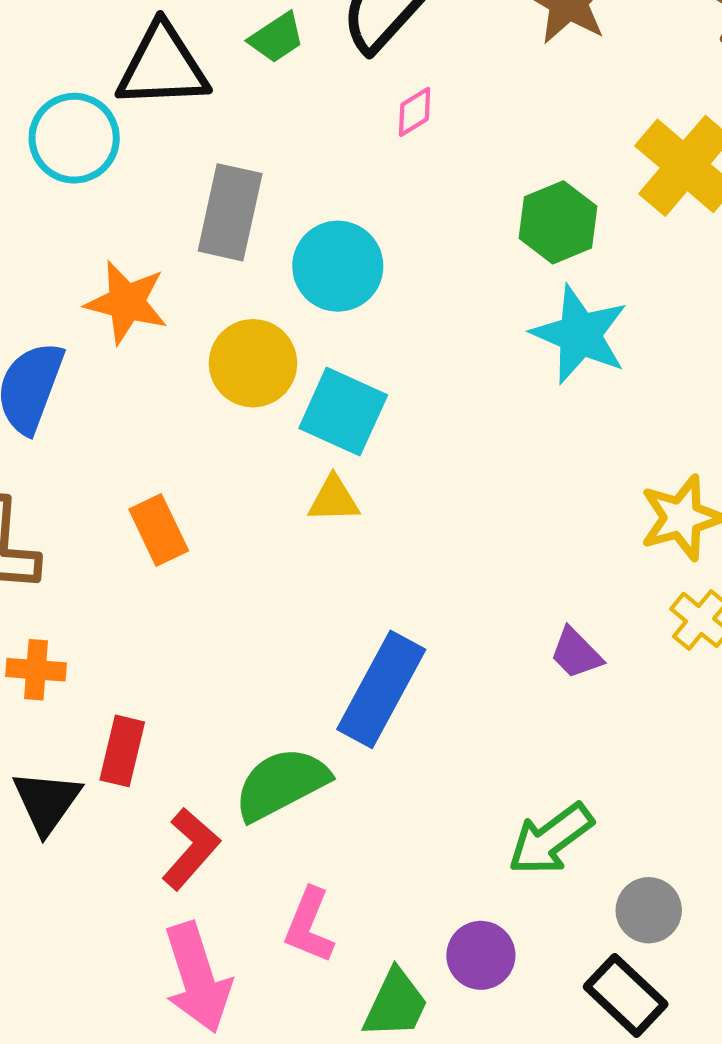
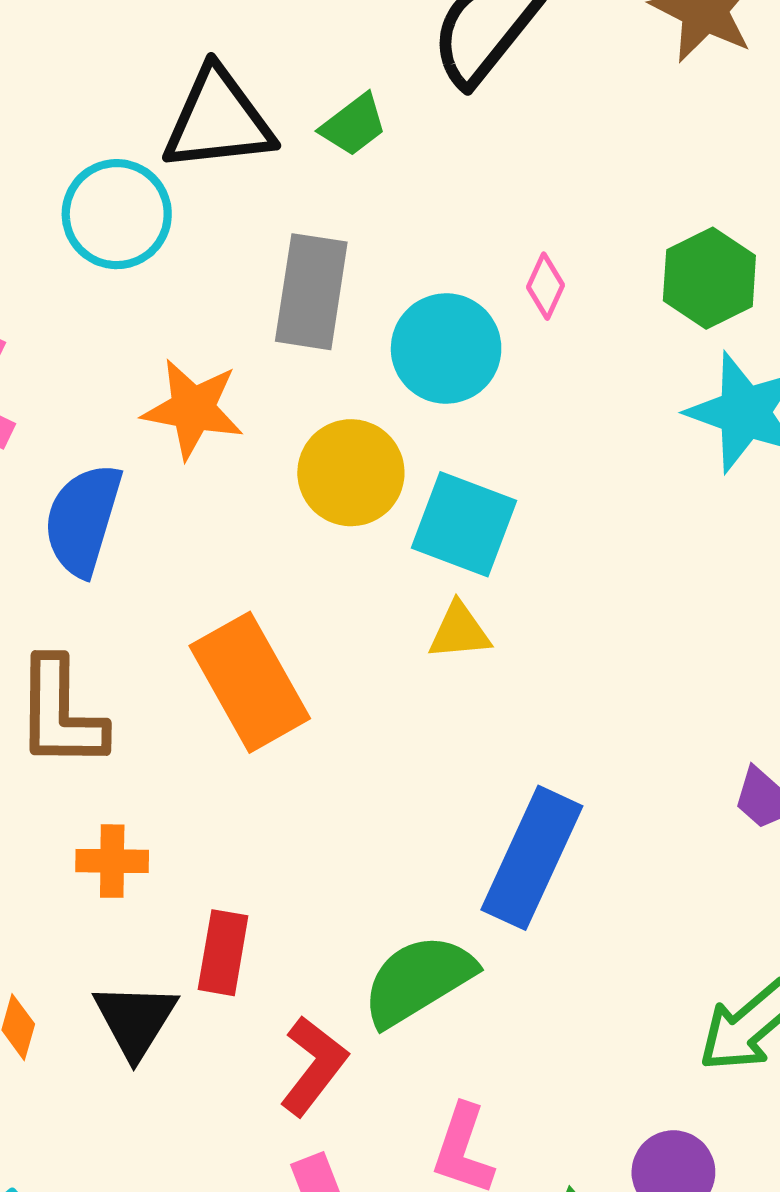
green trapezoid: (277, 38) -> (354, 125), moved
pink diamond: (415, 112) -> (545, 286), moved, turned -30
orange rectangle: (159, 530) -> (250, 682), size x1.6

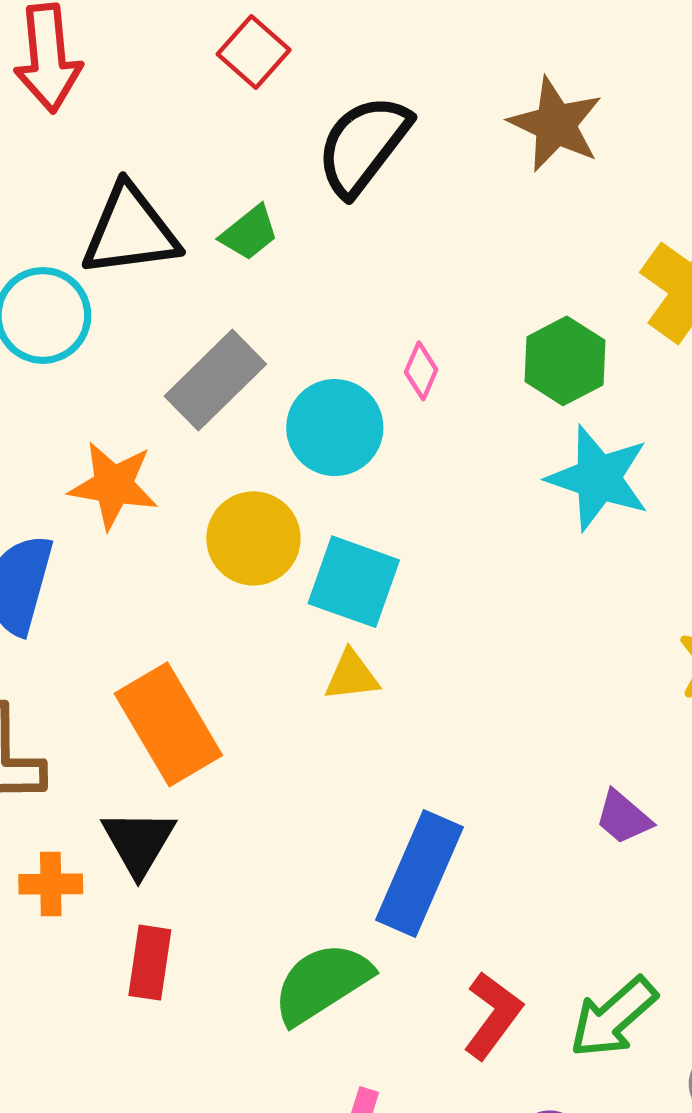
gray rectangle: (311, 292) -> (215, 380), turned 38
black triangle: (135, 1020) -> (139, 842), moved
red L-shape: (314, 1066) -> (493, 1015), moved

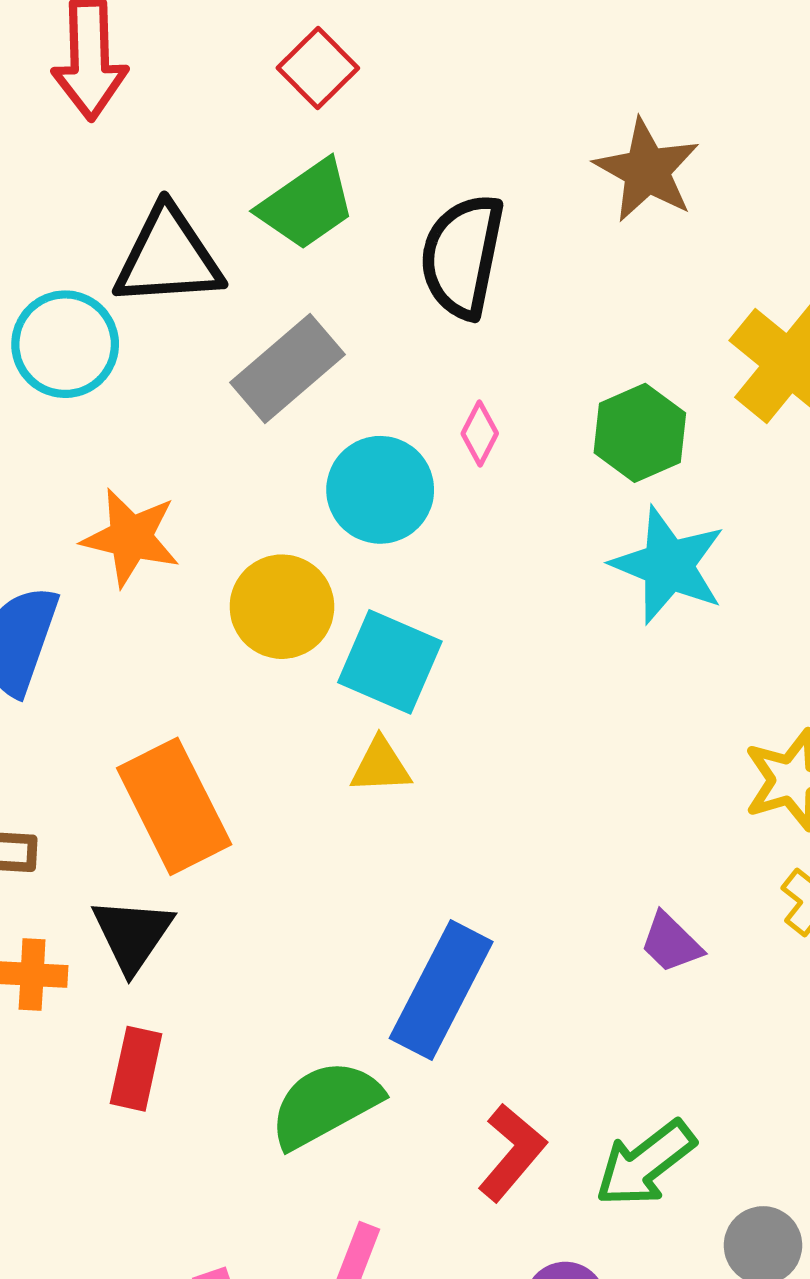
black semicircle: (363, 145) -> (462, 256), moved, turned -30
green trapezoid: (249, 233) -> (307, 205), moved, size x1.5
gray rectangle: (215, 380) -> (288, 368), moved

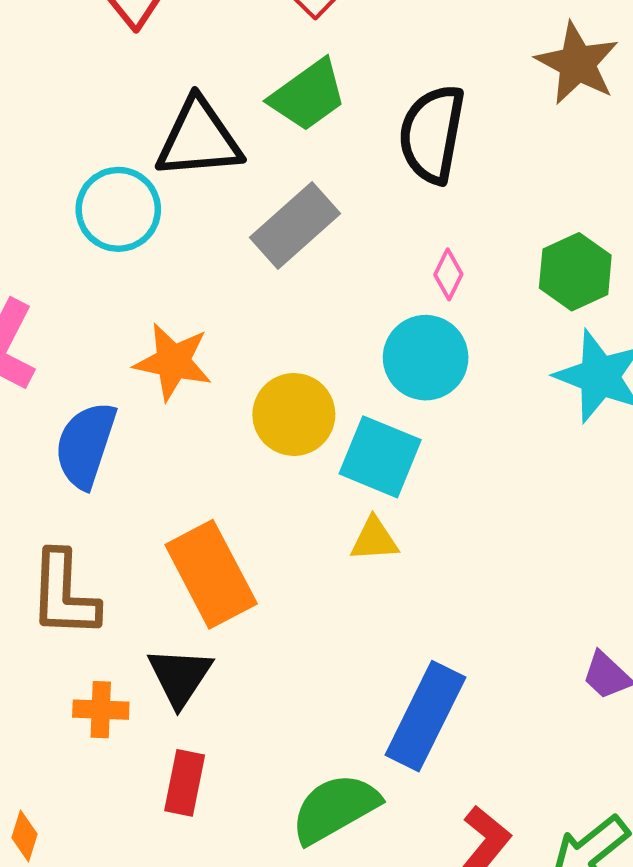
cyan circle: (380, 490) -> (426, 358), moved

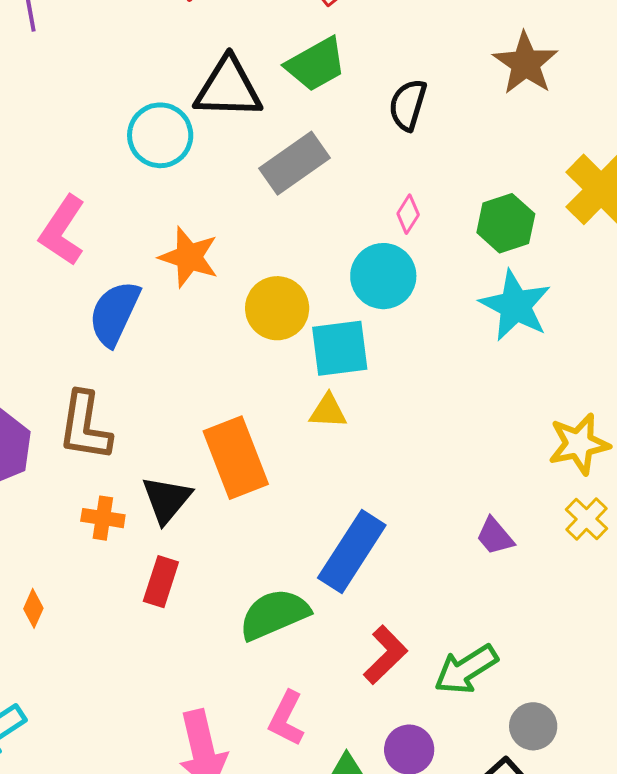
black semicircle: (432, 134) -> (408, 105), size x0.7
cyan square: (380, 457) -> (340, 348), turned -36
orange rectangle: (211, 574) -> (236, 458), moved

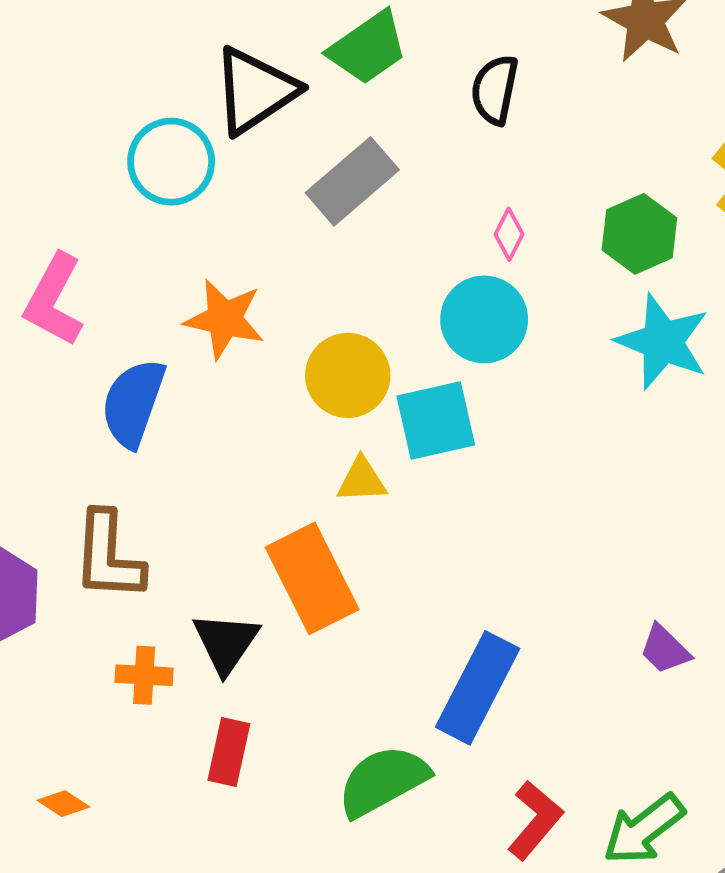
black triangle: (228, 88) -> (255, 91), turned -30
yellow triangle: (328, 411) -> (362, 480), moved
orange diamond: (33, 608) -> (63, 804), turned -75

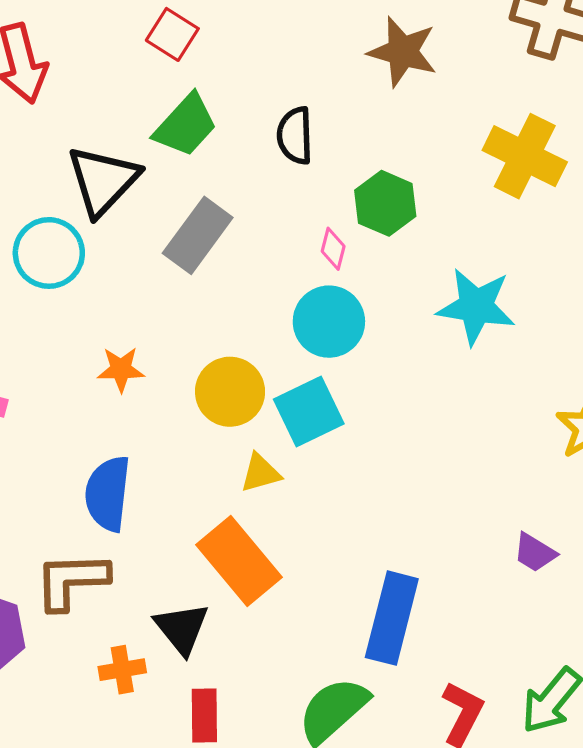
green hexagon: (639, 234) -> (385, 203), moved
orange star: (225, 319) -> (121, 369), size x0.7
blue semicircle: (133, 403) -> (108, 494), moved
brown L-shape: (108, 556) -> (72, 581), turned 98

